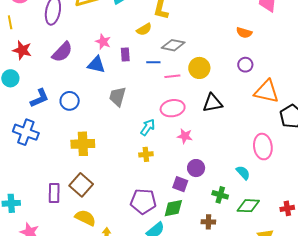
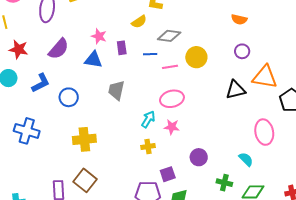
blue L-shape: (40, 98) -> (41, 83), moved
black triangle: (213, 103) -> (236, 90), moved
pink star: (185, 136) -> (172, 127), moved
purple square: (180, 184) -> (168, 174), moved, turned -35

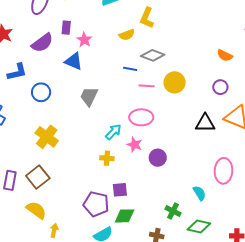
purple rectangle: (122, 48) -> (66, 28), moved
yellow cross: (84, 139) -> (47, 137), turned 30
purple circle: (199, 157) -> (158, 158), moved

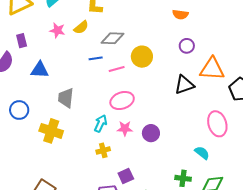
pink star: (84, 40) -> (57, 30), moved
yellow cross: (47, 137) -> (51, 131), moved

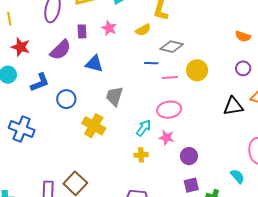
pink star: (57, 30) -> (109, 28), moved
purple circle: (151, 133) -> (189, 156), moved
purple square: (126, 176) -> (191, 185), moved

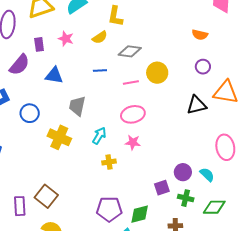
blue line: (151, 63) -> (100, 70), moved
cyan arrow: (144, 128) -> (99, 136), moved
purple circle: (189, 156) -> (183, 172), moved

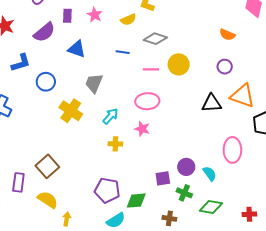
purple rectangle: (20, 206) -> (18, 182), moved

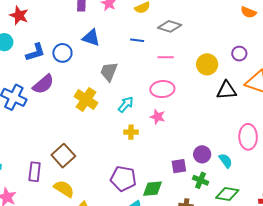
purple semicircle: (44, 32) -> (43, 84), moved
orange semicircle: (227, 35) -> (248, 12), moved
yellow circle: (179, 64) -> (207, 64), moved
blue circle: (46, 82) -> (62, 53), moved

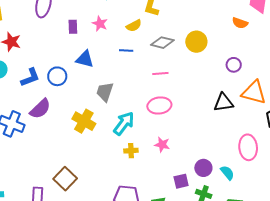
blue line: (137, 40) -> (126, 50), moved
yellow circle: (207, 64) -> (196, 42), moved
cyan arrow: (126, 104) -> (124, 123), size x1.4
pink star: (158, 117) -> (162, 145), moved

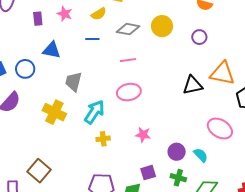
purple circle: (234, 65) -> (199, 37), moved
pink star: (162, 145) -> (143, 135), moved
pink ellipse: (248, 147) -> (220, 129), turned -50
purple square: (181, 181) -> (148, 173), moved

